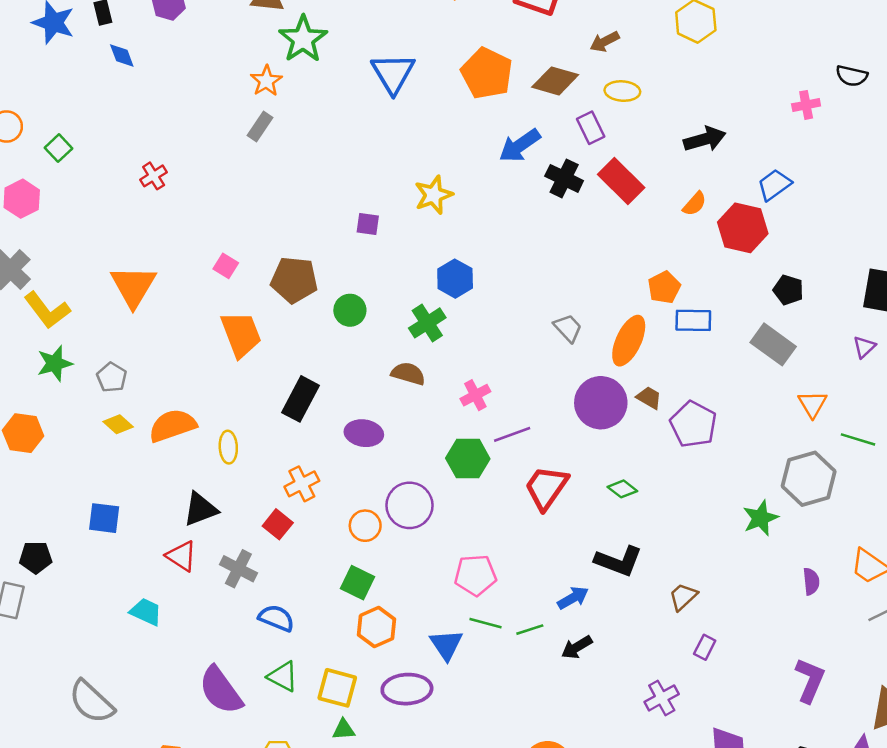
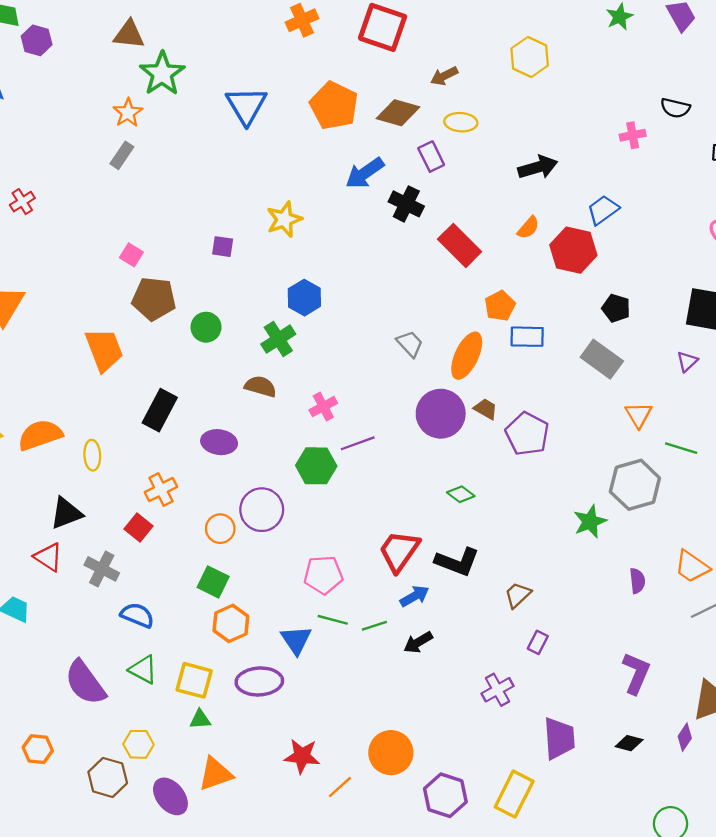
red rectangle: (621, 181) -> (460, 245), moved
pink square: (226, 266) -> (131, 255), moved
red trapezoid: (546, 488) -> (399, 551), moved

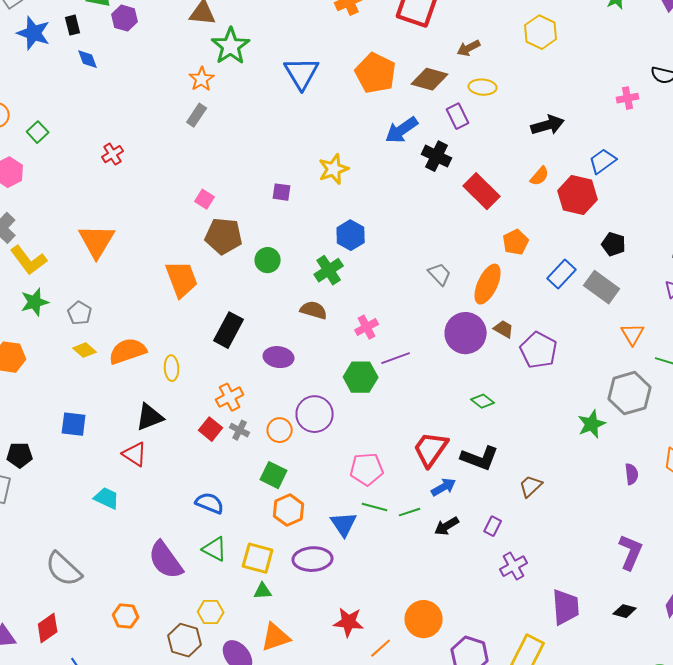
blue rectangle: (527, 337) -> (562, 274), moved, turned -48
gray cross: (102, 569) -> (240, 430), moved, size x0.7
purple rectangle: (538, 642) -> (493, 526), moved

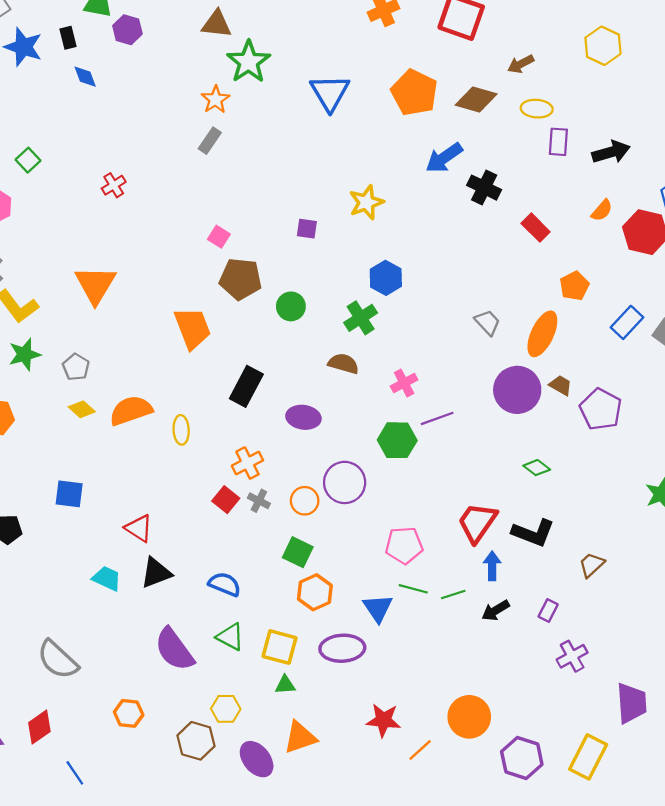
purple rectangle: (458, 116) -> (558, 142), moved, turned 30
red rectangle: (482, 191) -> (536, 228), size x0.7
black triangle: (150, 417) -> (156, 573), moved
blue arrow: (444, 487) -> (492, 566), turned -60

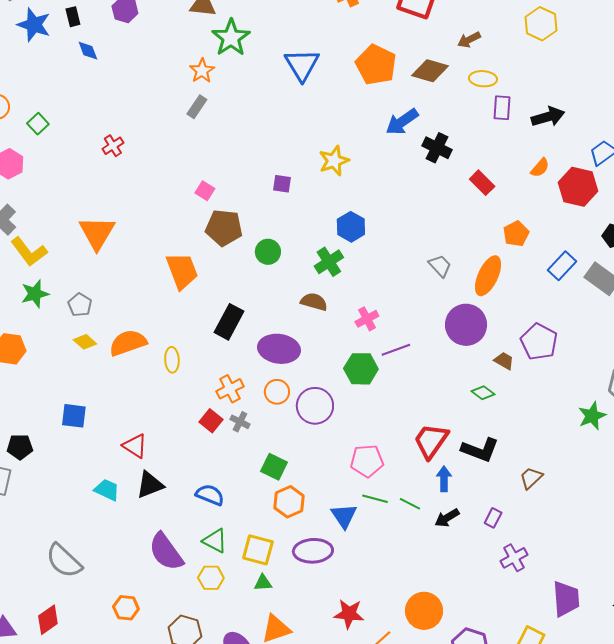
brown trapezoid: (561, 385) -> (504, 361), moved
purple ellipse: (303, 417) -> (279, 349), size x1.4
orange circle: (305, 501) -> (277, 392), moved
green line: (453, 594) -> (410, 504), turned 45
yellow hexagon: (226, 709) -> (211, 578), moved

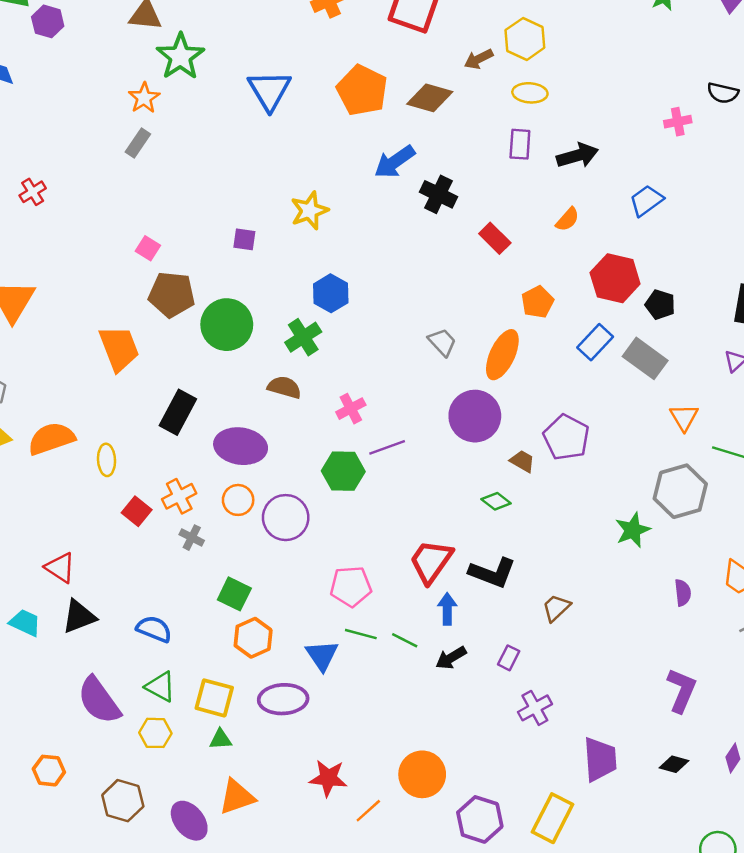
yellow hexagon: (541, 24) -> (525, 39), moved
yellow ellipse: (483, 79) -> (530, 93), moved
red hexagon: (578, 187) -> (615, 278), moved
green circle: (268, 252) -> (227, 325), size x1.6
red square: (211, 421) -> (137, 511), moved

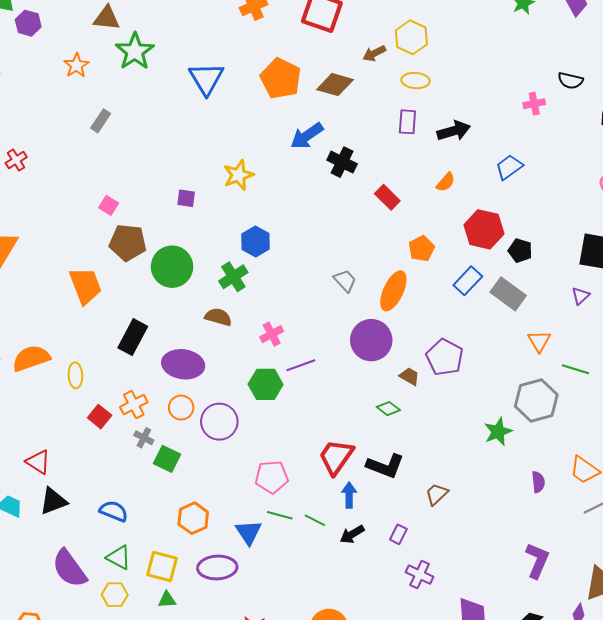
orange star: (144, 98) -> (76, 65), moved
green square: (234, 594) -> (167, 459), moved
purple cross: (535, 708) -> (420, 575), turned -36

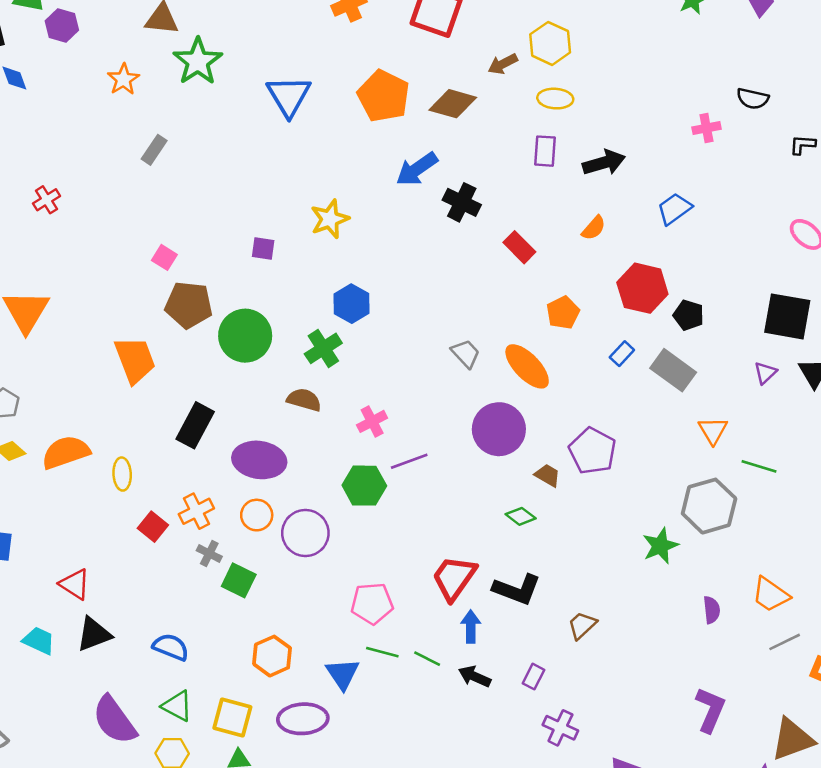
blue rectangle: (468, 281) -> (622, 354), size x0.7
orange ellipse: (393, 291) -> (527, 366), turned -69
black arrow: (352, 534) -> (475, 677), turned 55

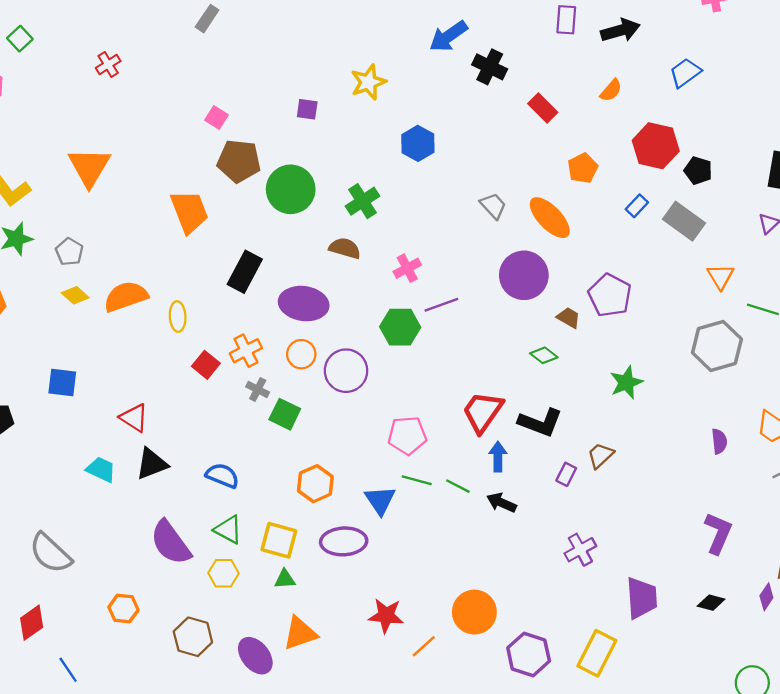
blue hexagon: (352, 304) -> (418, 143), moved
green star: (660, 546) -> (626, 382), moved
purple rectangle: (533, 677) -> (566, 474), moved
purple cross: (560, 728) -> (580, 550), turned 36

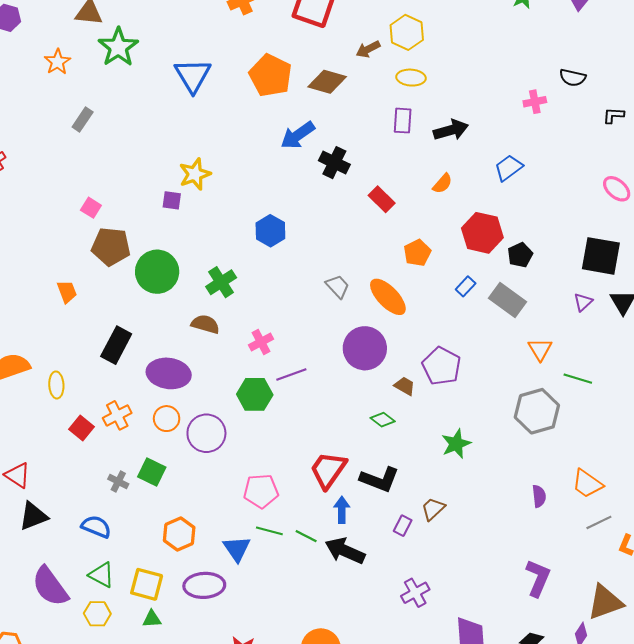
yellow star: (368, 82) -> (195, 174), moved
black pentagon: (698, 170) -> (520, 255), turned 30
orange trapezoid: (189, 212) -> (67, 292), size x0.6
gray cross: (258, 390) -> (118, 482), moved
black arrow: (501, 503) -> (345, 551), size x1.5

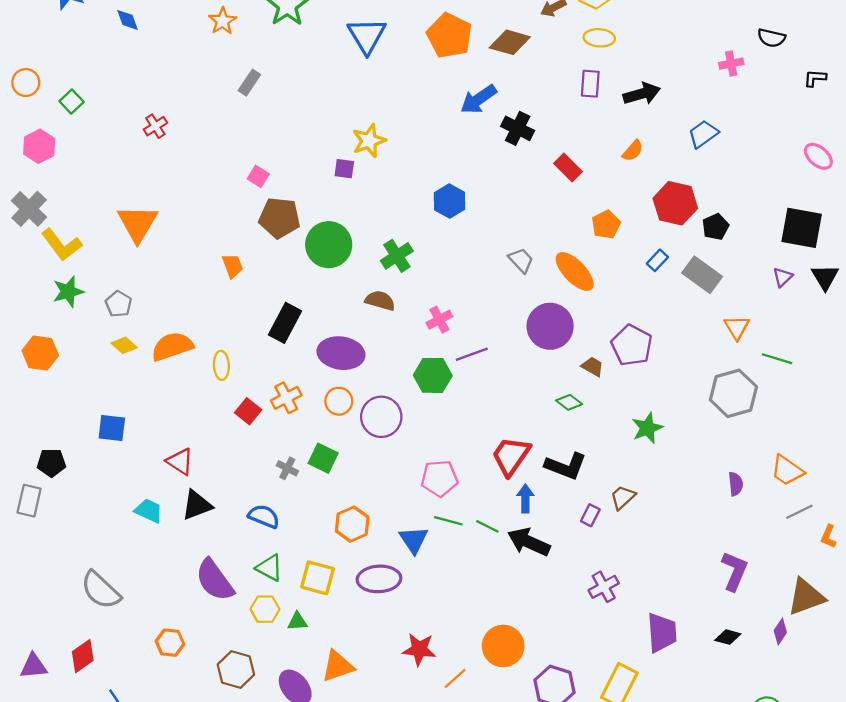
green triangle: (152, 619) -> (297, 621), moved

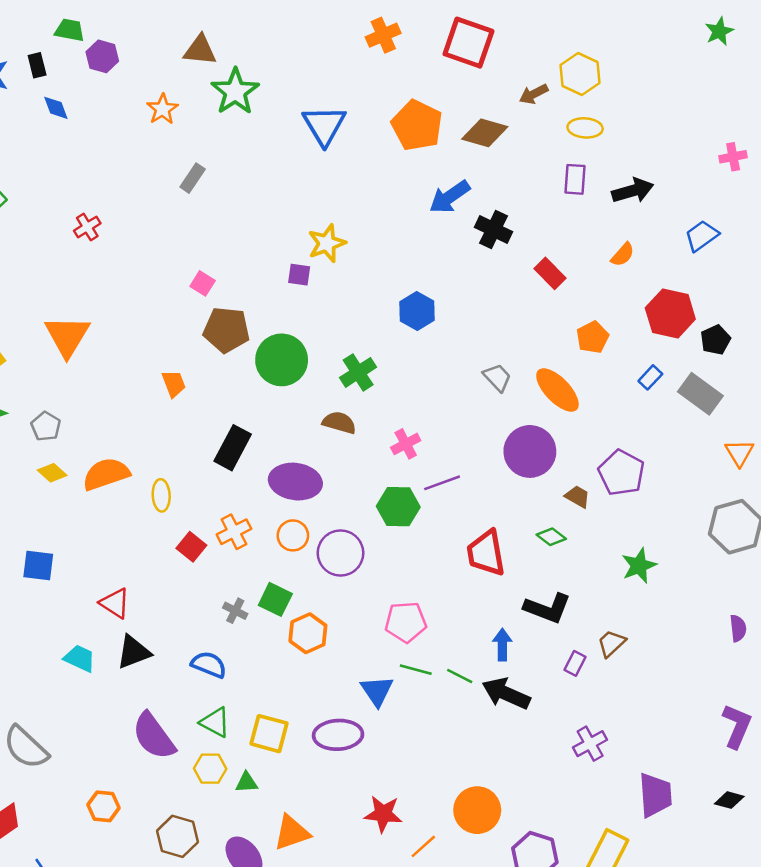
red trapezoid: (511, 456) -> (486, 553), moved, turned -45
orange hexagon: (352, 524) -> (308, 633), moved

